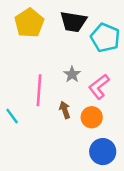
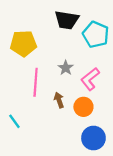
yellow pentagon: (29, 23) -> (23, 43), moved, turned 30
cyan line: (12, 116) -> (14, 121), moved

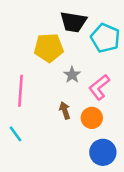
yellow pentagon: (23, 43) -> (49, 48), moved
pink line: (36, 82) -> (20, 91), moved

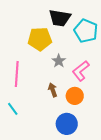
blue circle: (103, 152) -> (67, 124), moved

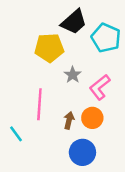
black trapezoid: (60, 18) -> (74, 22), turned -50
pink line: (17, 74) -> (39, 104), moved
brown arrow: (53, 90) -> (69, 120), moved, turned 32

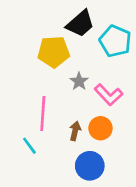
pink L-shape: (100, 87) -> (109, 95), turned -95
cyan line: (16, 134) -> (29, 146), moved

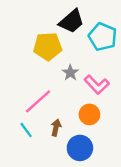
pink line: (43, 113) -> (38, 101), turned 44
brown arrow: (75, 131) -> (56, 128), moved

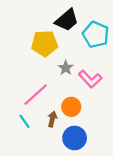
orange circle: (89, 114) -> (71, 107), moved

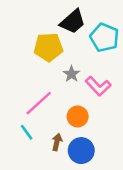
brown arrow: (52, 119) -> (57, 142), moved

